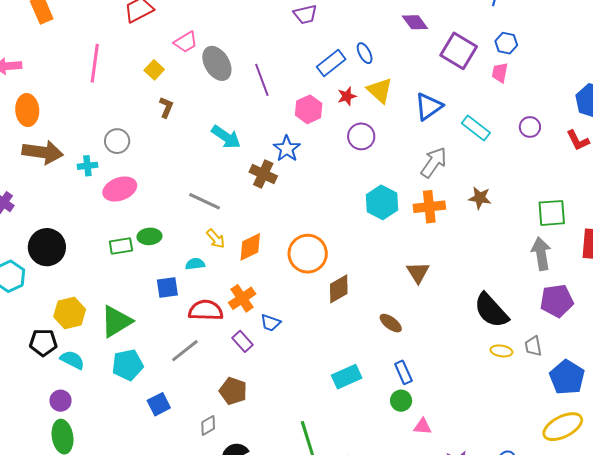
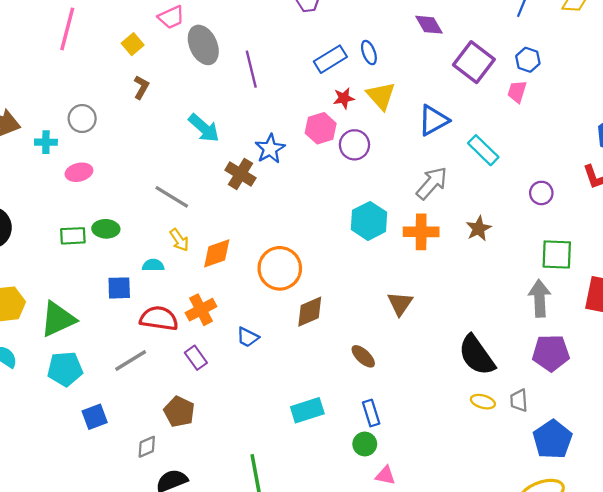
pink hexagon: (309, 109) -> (321, 128), moved
purple circle: (530, 127) -> (541, 193), moved
pink ellipse: (120, 189) -> (79, 172), size x0.7
brown star: (480, 198) -> (479, 229), turned 30
blue trapezoid: (270, 323) -> (248, 337), moved

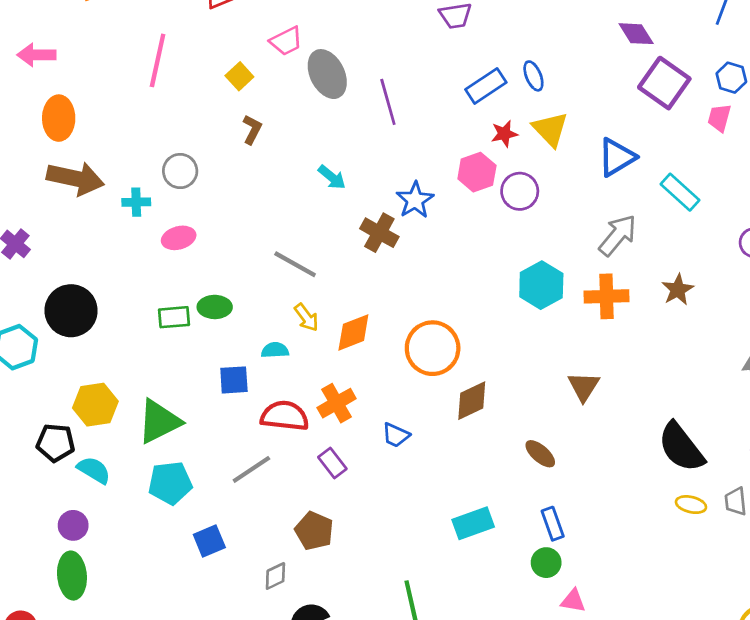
purple diamond: (429, 25) -> (636, 34), moved
cyan arrow: (204, 128) -> (332, 177), size x0.7

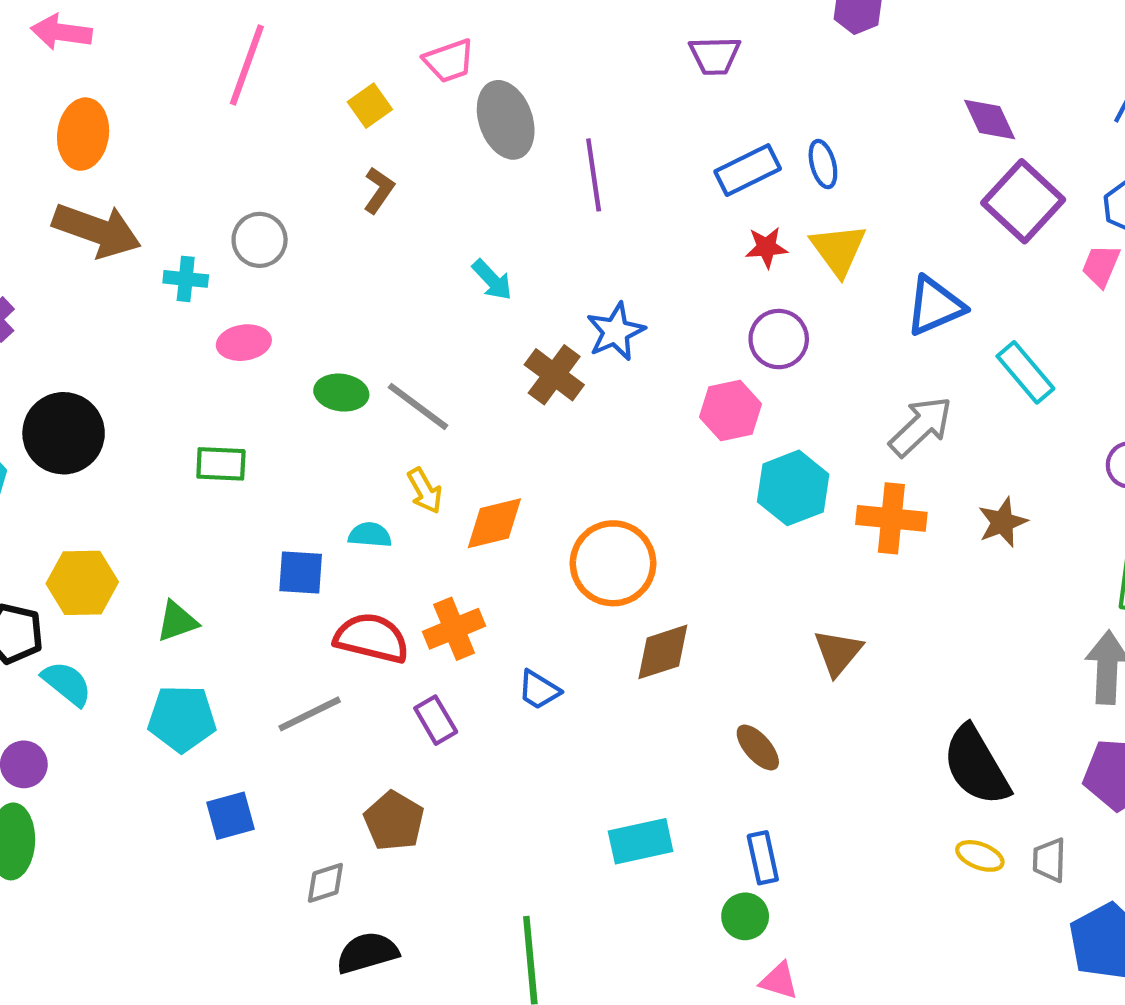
pink hexagon: (477, 172) -> (731, 410), moved
green ellipse: (215, 307) -> (341, 393), moved
green triangle: (159, 421) -> (177, 621), size x0.6

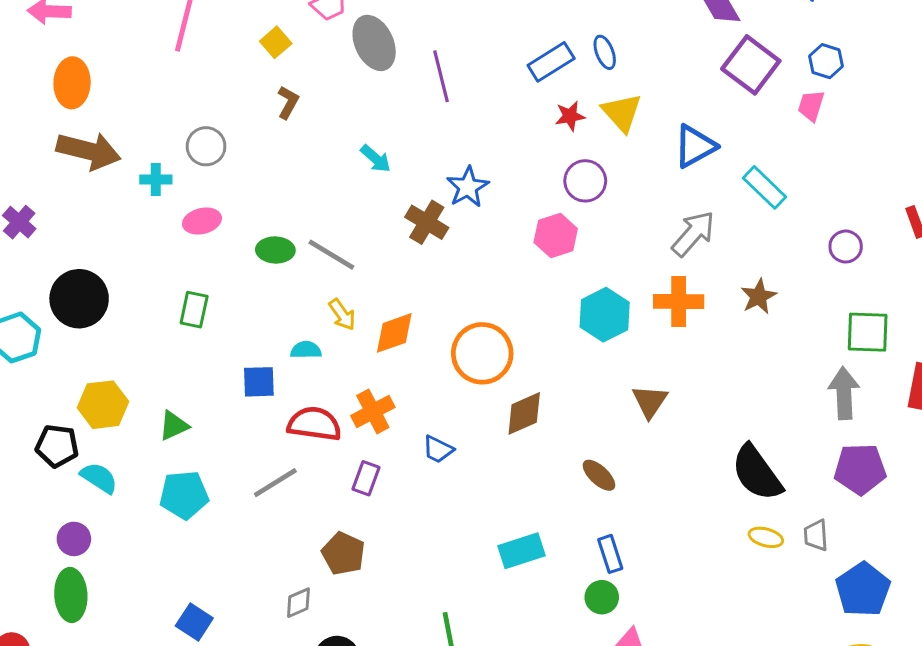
green rectangle: (221, 464) -> (194, 310), turned -75
cyan hexagon: (793, 488) -> (605, 315), moved
purple rectangle: (436, 720) -> (366, 478), turned 56
blue square: (231, 816) -> (194, 622), moved, turned -36

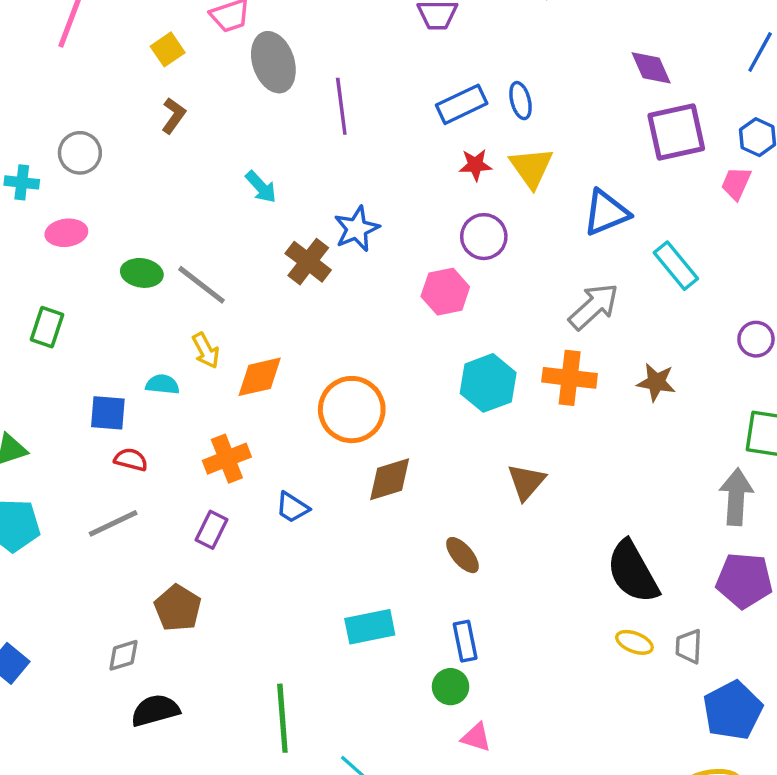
purple square: (751, 65) -> (676, 132), turned 34
brown star: (759, 296) -> (656, 382), turned 30
red semicircle: (314, 424) -> (131, 460), moved, size x0.6

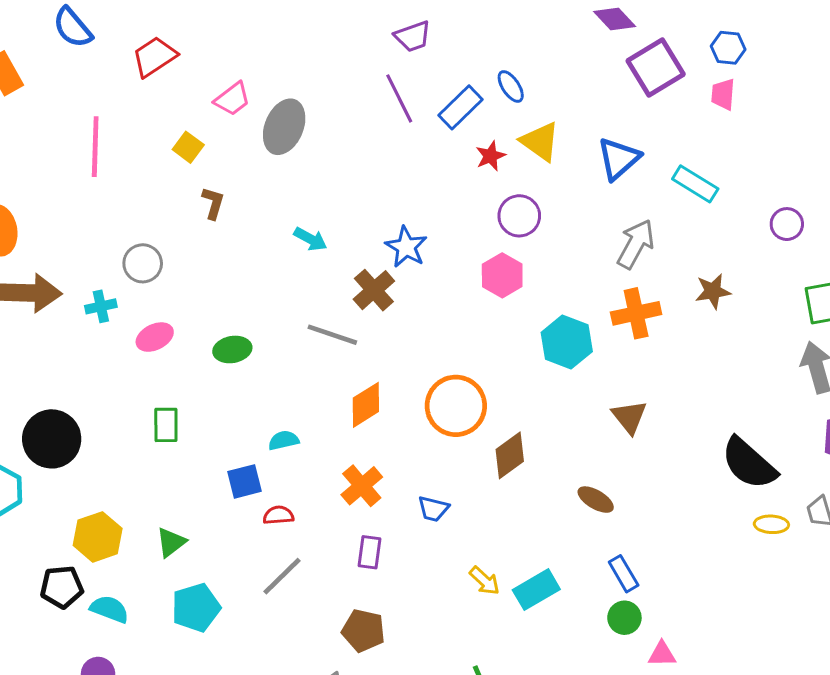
gray ellipse: (273, 62) -> (284, 127), turned 60
purple line: (341, 106) -> (399, 98), moved
brown cross: (308, 262) -> (374, 290), turned 30
gray line: (202, 285) -> (332, 335), moved
yellow arrow: (206, 351) -> (484, 581), moved

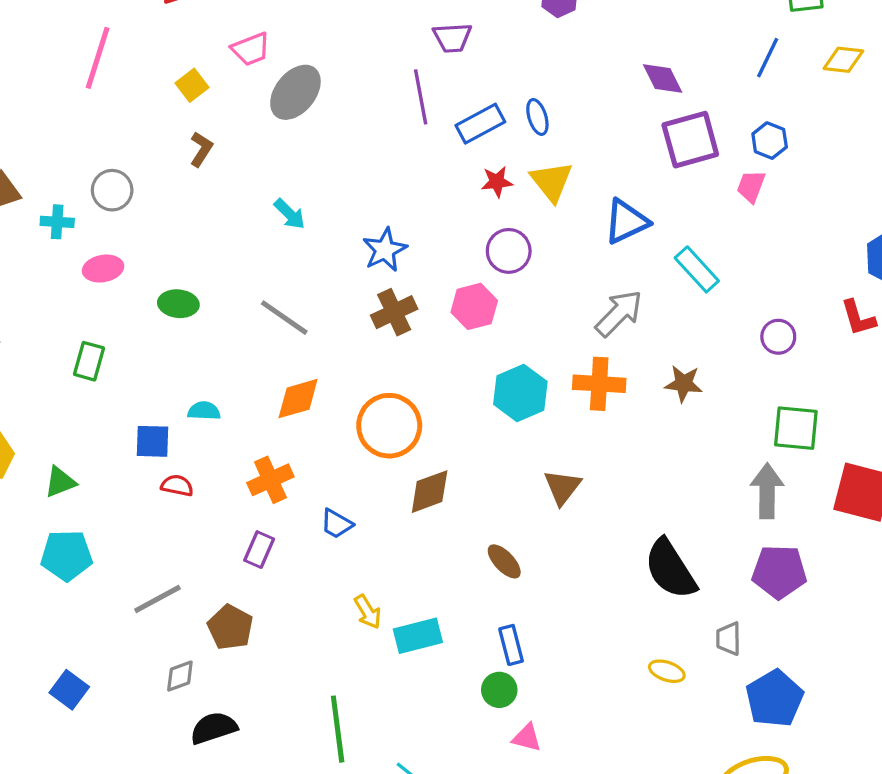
brown cross: (374, 290) -> (394, 312), moved
yellow ellipse: (771, 524) -> (667, 671), moved
gray line: (282, 576) -> (157, 599), moved

